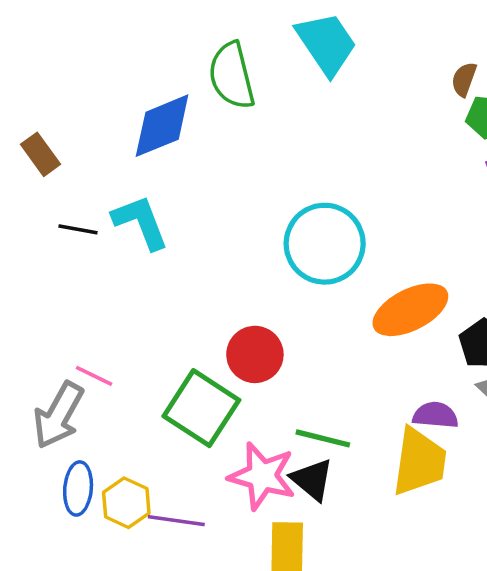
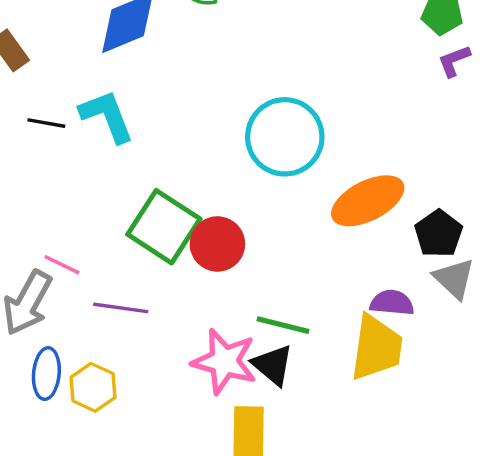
green square: (201, 408) -> (164, 227), moved
purple line: (176, 521) -> (121, 308), moved

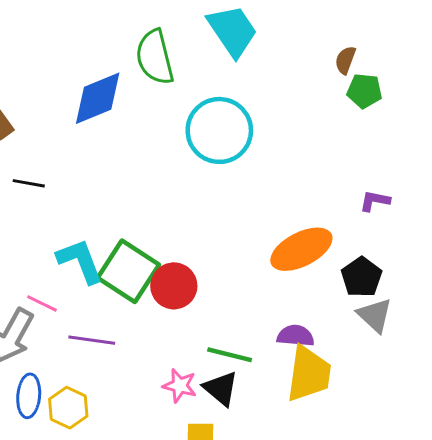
purple L-shape: (454, 61) -> (375, 201), moved, turned 32
cyan L-shape: (107, 116) -> (80, 261), moved
cyan circle: (285, 137) -> (219, 130), moved
purple semicircle: (392, 303) -> (296, 336), moved
pink star: (224, 361) -> (180, 386), size x0.6

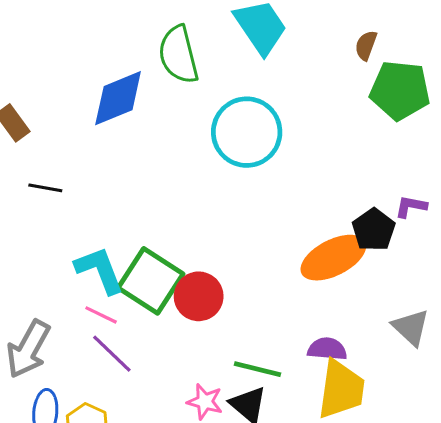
brown semicircle: (345, 60) -> (366, 45), moved
green pentagon: (364, 91) -> (400, 90), size x1.6
black pentagon: (362, 277) -> (374, 230), moved
pink line: (42, 303) -> (101, 315), moved
purple line: (92, 340) -> (112, 354), turned 36

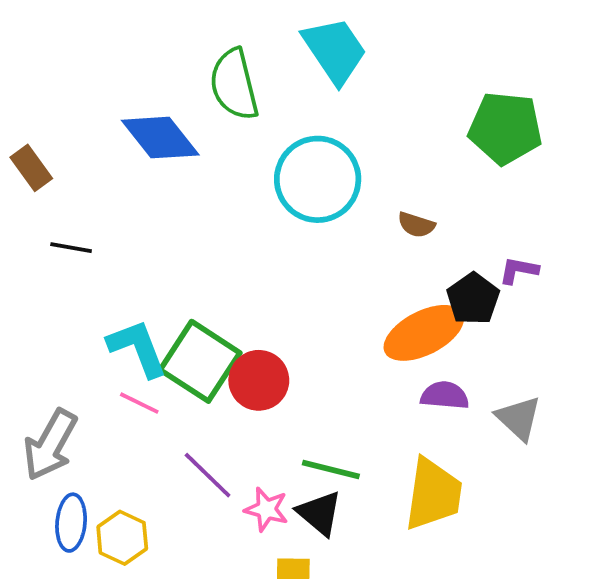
brown semicircle: (366, 45) -> (416, 225), moved, turned -92
blue diamond: (118, 98) -> (160, 138), turned 74
purple semicircle: (327, 349) -> (445, 396), moved
purple line: (112, 354) -> (208, 475), moved

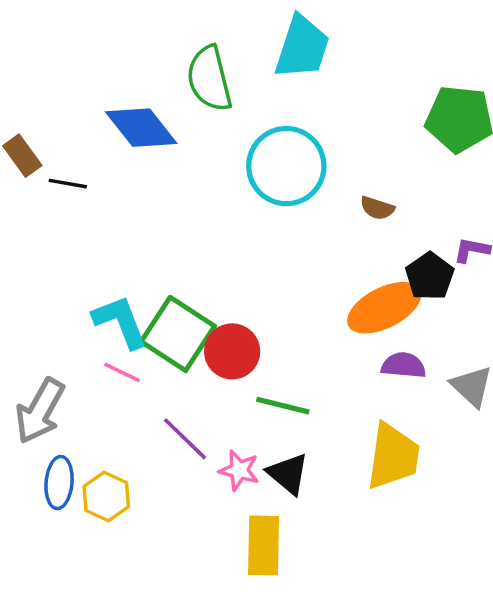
cyan trapezoid: (335, 50) -> (302, 47), turned 52
black line: (71, 248) -> (68, 184), moved
green line: (331, 469) -> (283, 406), moved

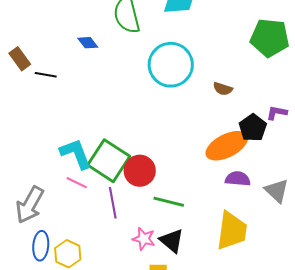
blue diamond: (141, 128) -> (88, 43), size x0.5
purple line: (185, 439) -> (113, 203), moved, turned 36

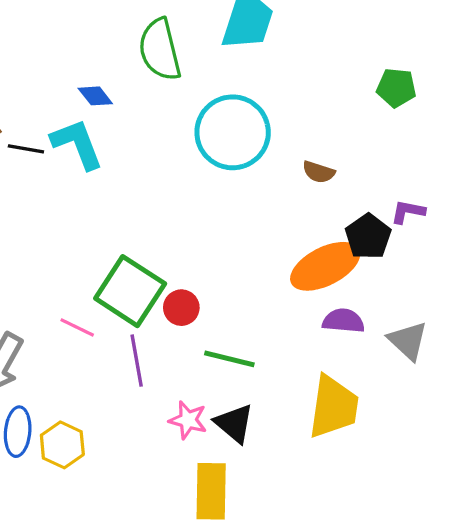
green pentagon: (270, 38) -> (396, 88), size x0.6
cyan L-shape: (76, 154) -> (77, 144), moved
red circle: (140, 171) -> (181, 308), size x0.7

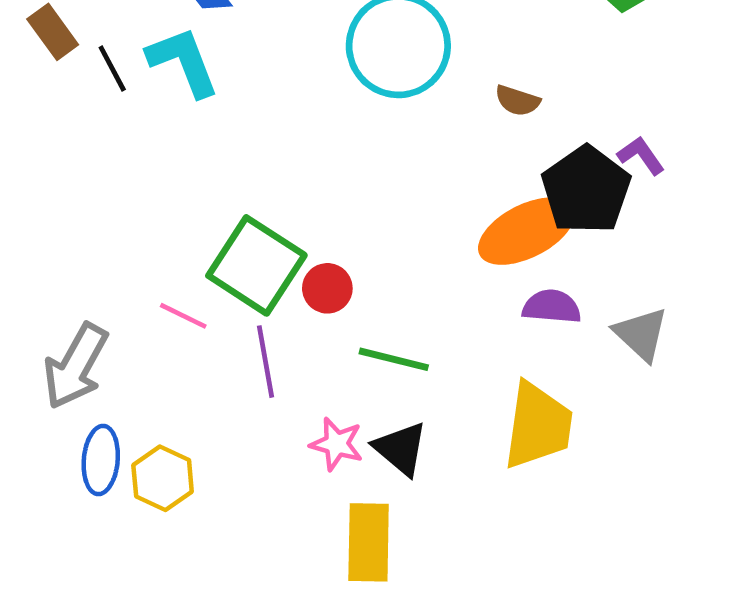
black line: (26, 149) -> (112, 69), turned 52
purple L-shape: (408, 212) -> (641, 156), turned 44
black pentagon: (368, 237) -> (586, 190), size x1.4

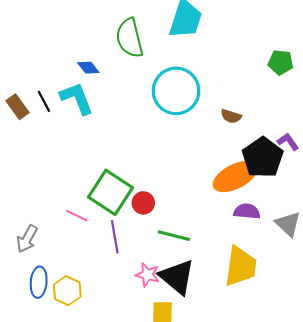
brown rectangle: (53, 32) -> (18, 107), moved
gray arrow: (76, 366) -> (27, 239), size x0.7
black triangle: (401, 449) -> (177, 277), size x1.4

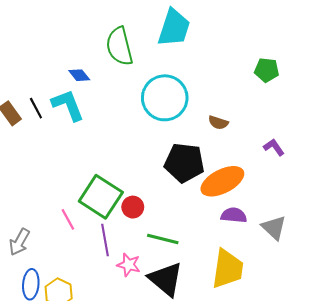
black pentagon: (263, 157) -> (184, 163), moved, turned -30
pink line: (77, 216) -> (68, 219), turned 35
pink star: (147, 275) -> (129, 265), moved

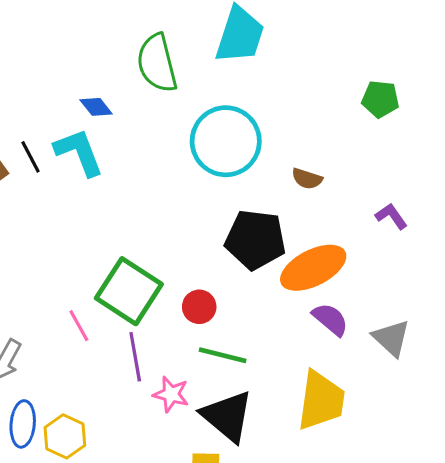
red circle: (133, 207) -> (199, 307), moved
purple semicircle: (234, 215) -> (330, 319), turned 35

